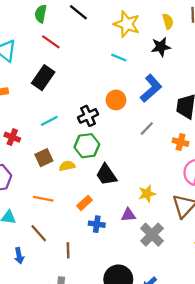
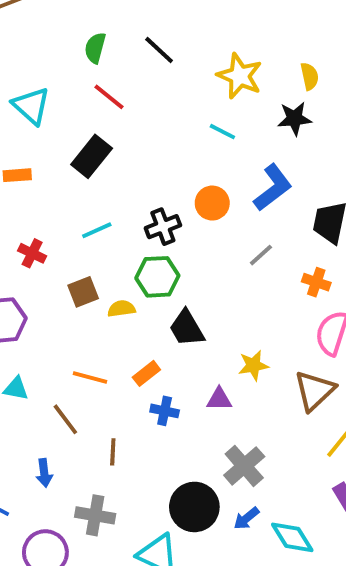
orange line: (43, 199) -> (90, 377), moved
gray cross: (152, 235) -> (244, 466), moved
blue arrow: (19, 256) -> (44, 473), moved

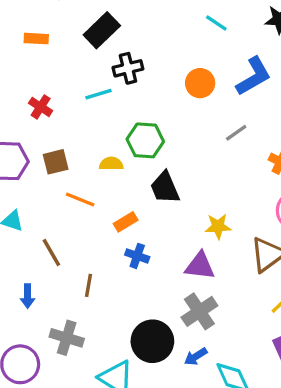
black cross: (163, 227) -> (128, 68), moved
brown square: (83, 292) -> (56, 162), moved
orange line: (90, 377) -> (80, 199), moved
purple triangle: (219, 399) -> (200, 266), moved, size x1.4

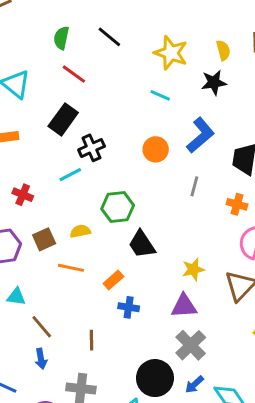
gray line: (236, 133) -> (194, 186), turned -30
yellow semicircle: (111, 164) -> (80, 231), moved
brown line: (51, 252) -> (42, 327), moved

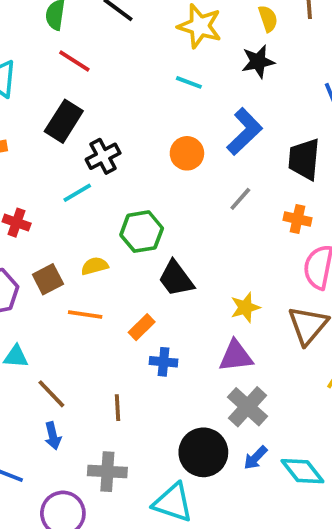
gray line: (194, 186) -> (240, 199), turned 30

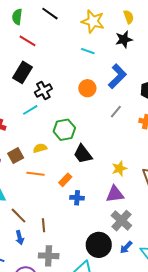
brown line: (118, 408) -> (44, 225), moved

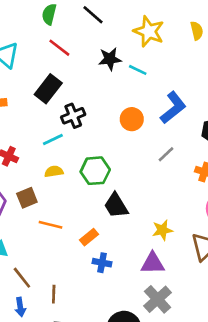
black star: (124, 39) -> (110, 59), moved
yellow semicircle: (40, 148) -> (54, 171), moved

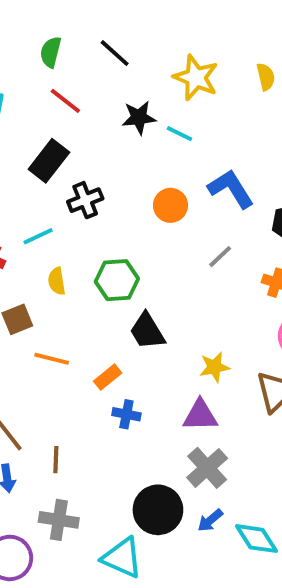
blue L-shape: (173, 108) -> (231, 189), turned -84
cyan line: (53, 140) -> (38, 236), moved
yellow semicircle: (54, 171) -> (57, 281), turned -90

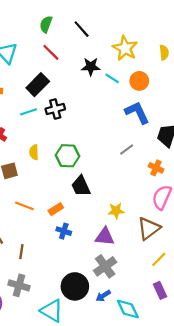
orange circle: (170, 205) -> (139, 81), moved
cyan line: (38, 236) -> (28, 112), moved
orange line: (52, 359) -> (24, 206), moved

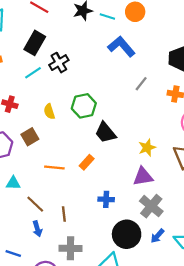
blue L-shape: (137, 113) -> (121, 46), moved
blue cross: (64, 231) -> (106, 199), moved

